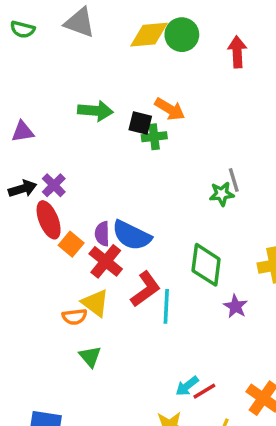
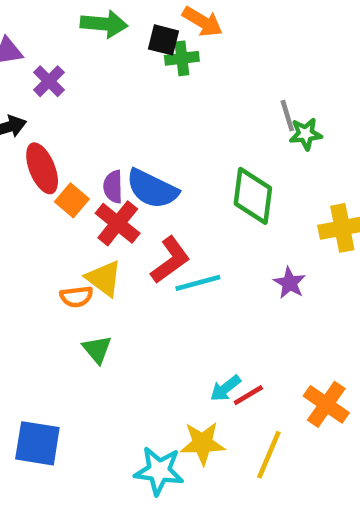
purple cross: (54, 185) -> (49, 81), moved
green star: (222, 194) -> (306, 134), moved
green diamond: (206, 265) -> (253, 196), moved
cyan line: (166, 306) -> (198, 283), turned 72

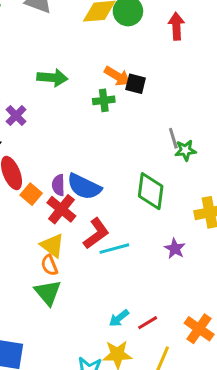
black square: (164, 40) -> (136, 84), moved
orange semicircle: (76, 297) -> (49, 265), moved, turned 75
green triangle: (97, 349) -> (48, 292), size x1.4
cyan arrow: (225, 388) -> (119, 318), moved

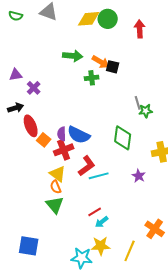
green arrow: (52, 78) -> (73, 56), moved
red cross: (61, 209) -> (64, 150), turned 30
red line: (148, 323) -> (95, 212), moved

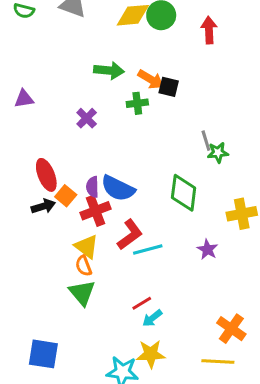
purple cross: (34, 88) -> (87, 118), moved
black arrow: (16, 108) -> (43, 206), moved
yellow line: (130, 251) -> (218, 361), moved, turned 70

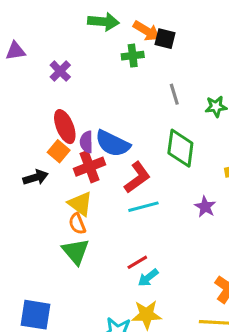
purple cross: (87, 118) -> (60, 71), moved
gray line: (206, 141) -> (174, 94), moved
red ellipse: (46, 175) -> (65, 127), moved
black arrow: (43, 206) -> (36, 177), moved
red L-shape: (130, 235) -> (137, 177), moved

